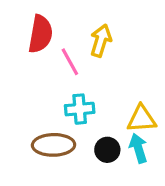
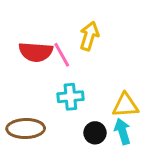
red semicircle: (40, 34) -> (36, 52), moved, turned 84
brown ellipse: (54, 145) -> (26, 129), moved

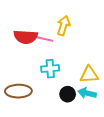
pink line: (62, 55) -> (44, 39), turned -48
cyan arrow: (122, 131) -> (87, 93), turned -60

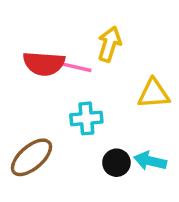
yellow triangle: (89, 75) -> (154, 94), moved
brown ellipse: (18, 91) -> (31, 157), turned -40

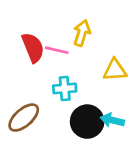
red semicircle: (44, 64) -> (33, 48), turned -116
black circle: (116, 163) -> (87, 122), size x1.6

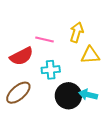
yellow arrow: (82, 33) -> (77, 32), moved
red semicircle: (33, 48) -> (22, 56), moved, turned 85

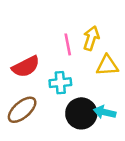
pink line: (44, 40) -> (68, 44), moved, turned 66

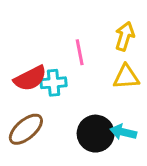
yellow arrow: (91, 38) -> (125, 36), moved
cyan cross: (60, 83) -> (54, 83), moved

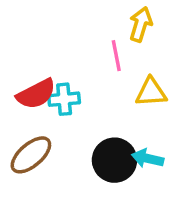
yellow arrow: (125, 36) -> (141, 24), moved
pink line: (80, 52) -> (116, 56), moved

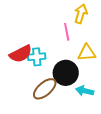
brown ellipse: (31, 155) -> (45, 89), moved
black circle: (115, 160) -> (66, 73), moved

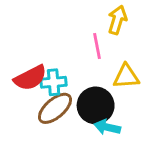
brown ellipse: (45, 89) -> (55, 108), moved
cyan arrow: (85, 91) -> (107, 127), moved

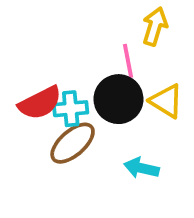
yellow triangle: (126, 76) -> (166, 101), turned 36
black circle: (96, 105) -> (118, 99), moved

